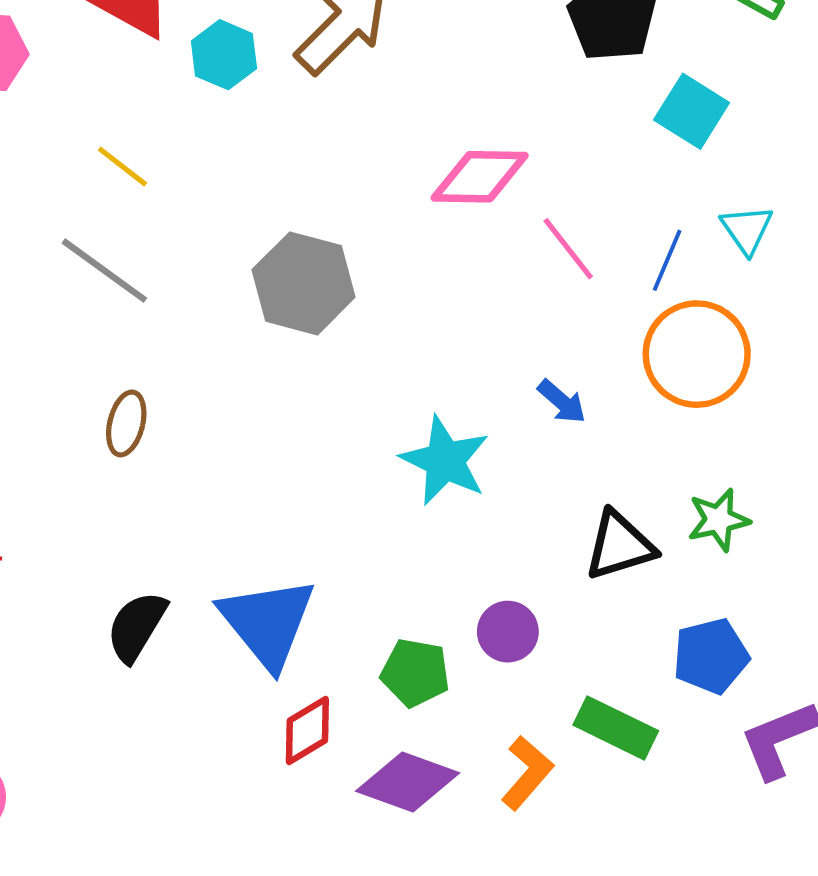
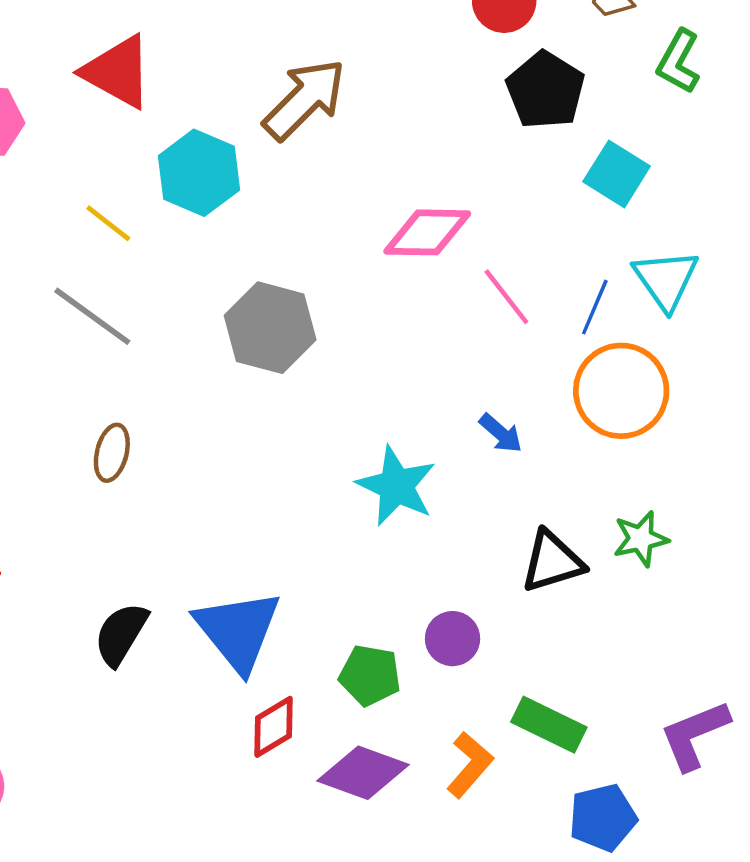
cyan hexagon: (224, 55) -> (199, 173), moved, size x1.4
cyan triangle: (747, 229) -> (666, 280), size x1.4
blue pentagon: (711, 656) -> (603, 818), moved

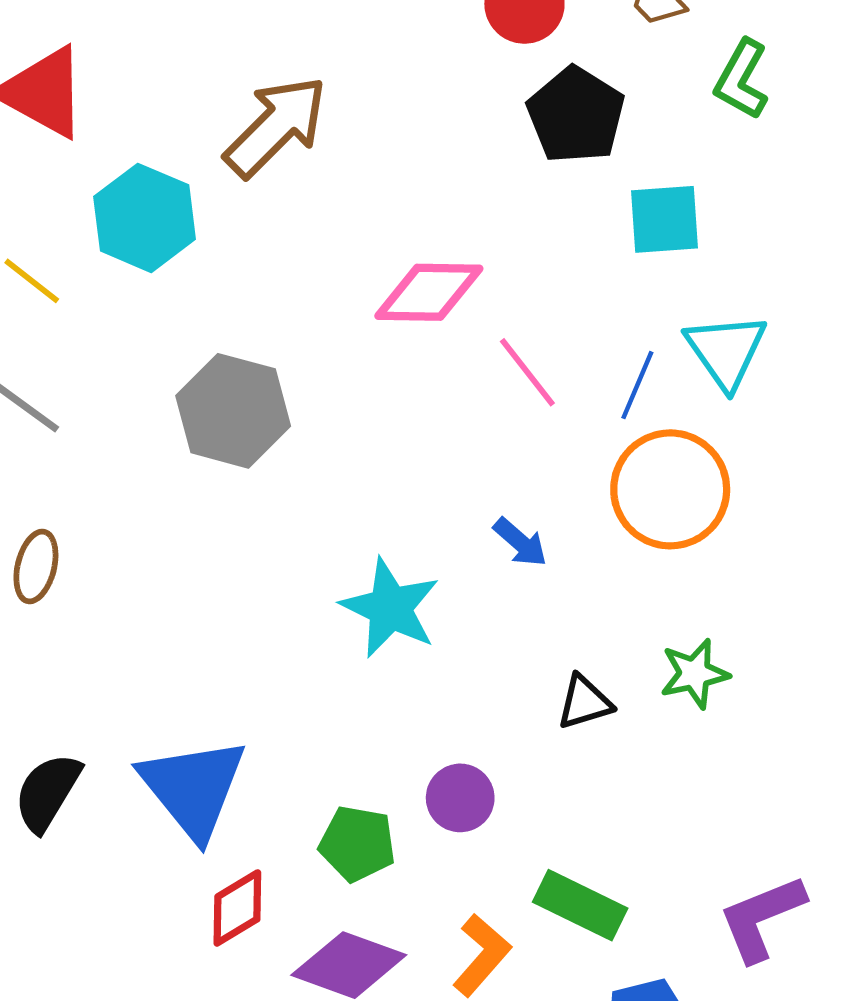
cyan square: (617, 174) -> (664, 219), turned -36
black triangle: (552, 562) -> (584, 702), size x0.7

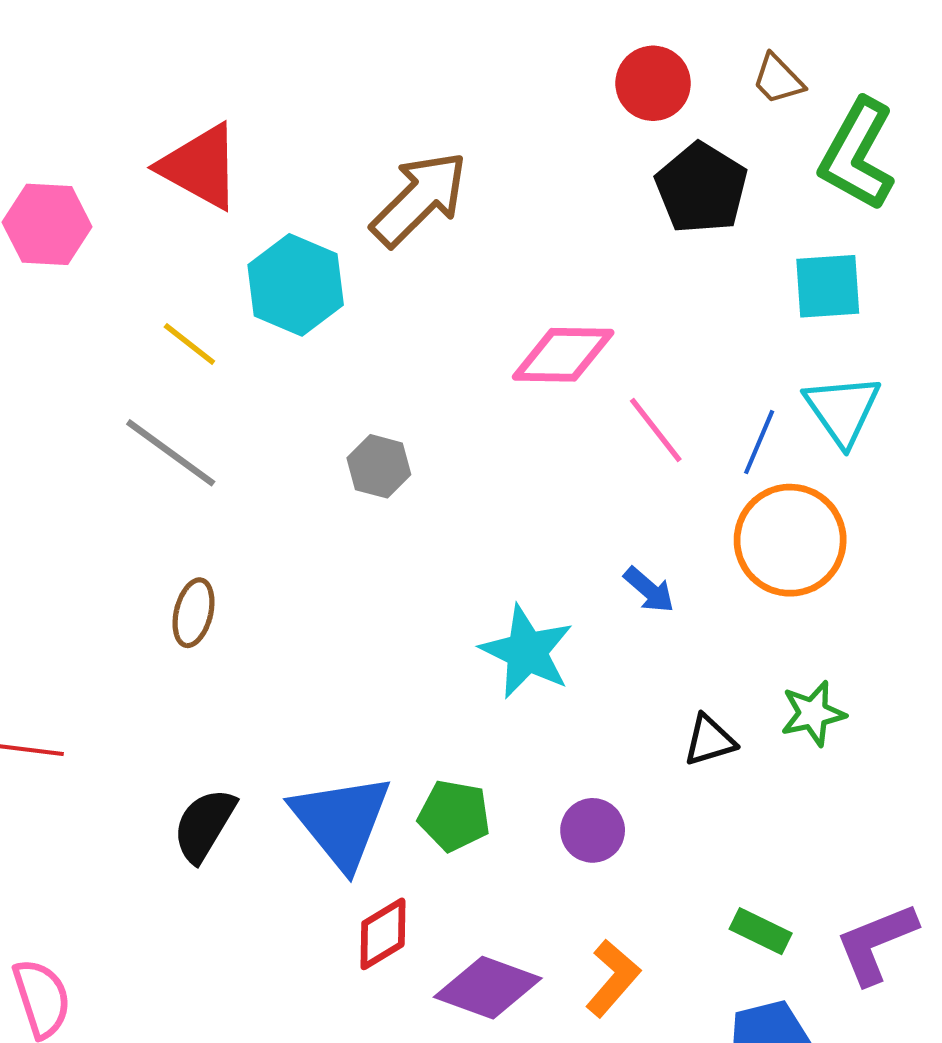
green L-shape: (742, 79) -> (857, 155), size x1.5
cyan square: (664, 219) -> (828, 286), moved
gray hexagon: (233, 411) -> (379, 466), size x0.6
green pentagon: (357, 844) -> (454, 816), moved
green rectangle: (580, 905) -> (761, 931), moved, size x0.7

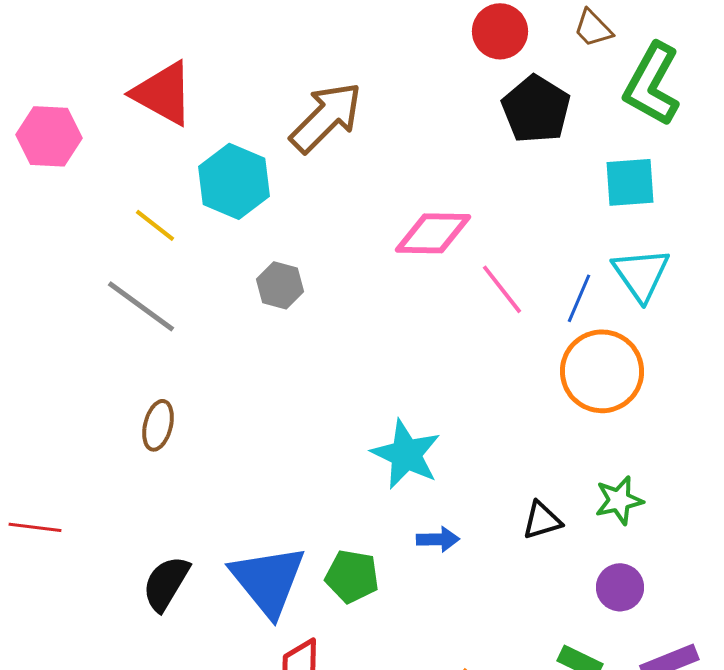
gray hexagon: (379, 466) -> (280, 285), moved
blue arrow: (649, 590) -> (438, 539), moved, turned -42
purple circle: (593, 830) -> (620, 587), moved

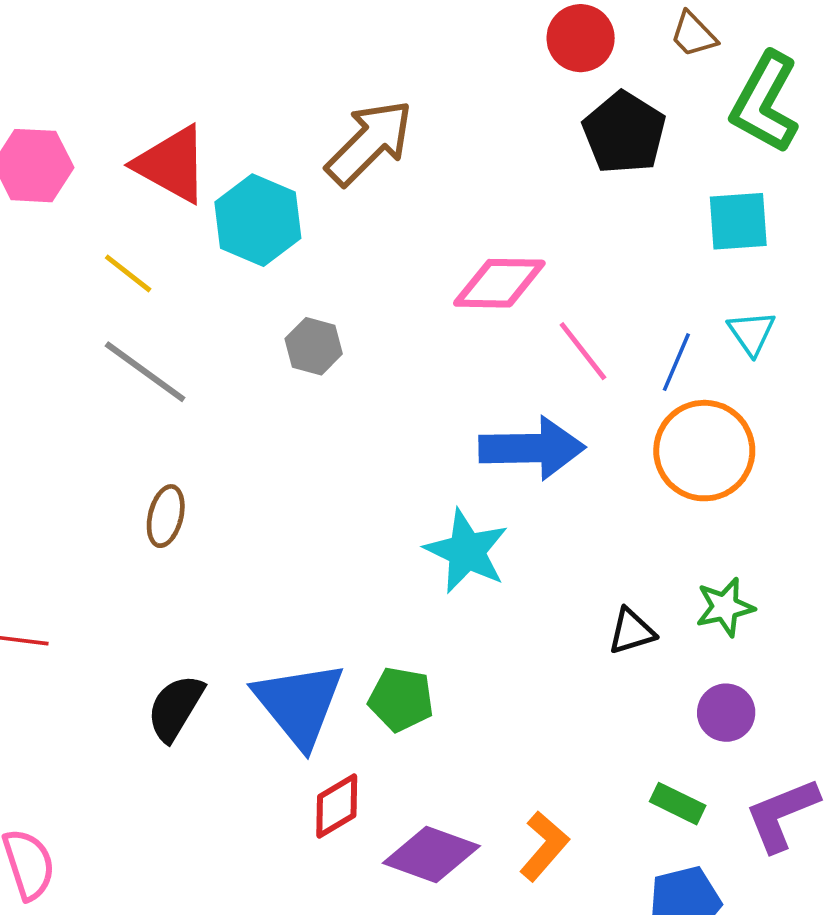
red triangle: (163, 93) -> (172, 164), moved
yellow line: (155, 225) -> (128, 273), moved
cyan triangle: (641, 274) -> (752, 333), size x0.7
blue arrow: (438, 539) -> (532, 448), moved, size x2.0

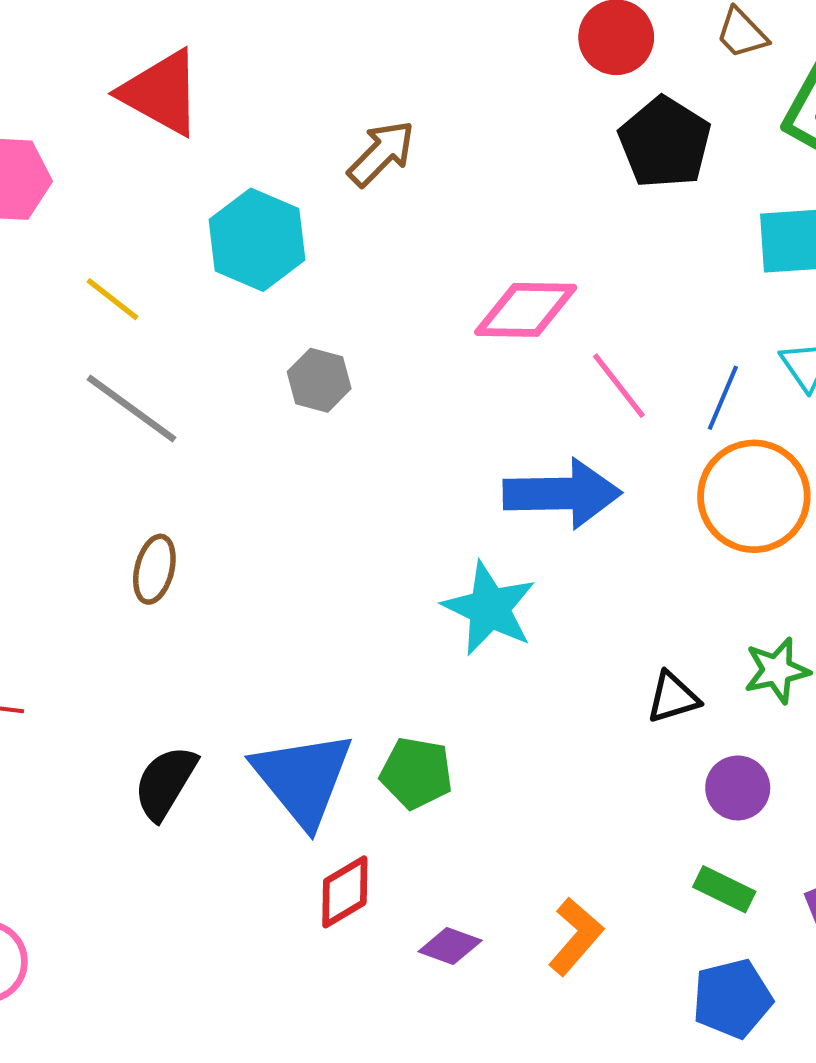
brown arrow: (369, 142) -> (381, 153), size x0.7
red triangle: (172, 164) -> (161, 93), moved
purple circle: (726, 713) -> (738, 788), moved
purple diamond: (431, 855) -> (450, 946), size x0.6

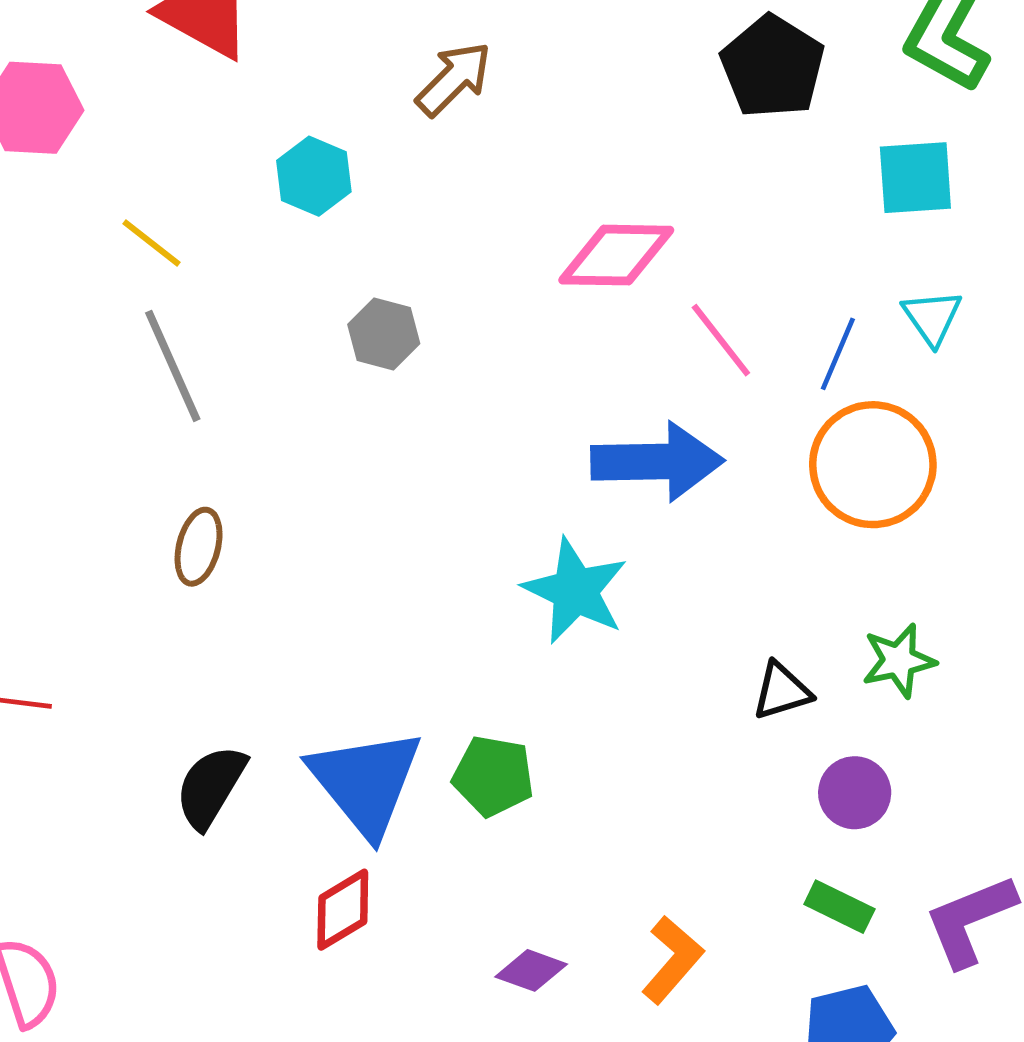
cyan hexagon: (257, 240) -> (314, 176), size x0.7
gray line: (131, 409) -> (173, 366), turned 30
red diamond: (345, 892) -> (343, 910), moved

